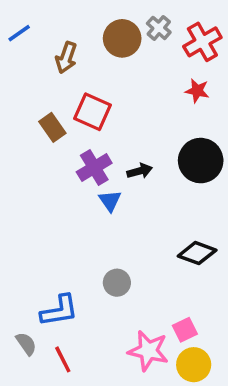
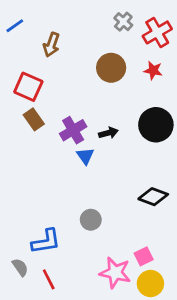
brown circle: (122, 38) -> (111, 68), moved
red square: (92, 112) -> (28, 87), moved
brown rectangle: (52, 127) -> (34, 119), moved

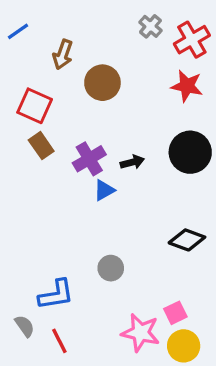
brown circle: (111, 68) -> (102, 83), moved
red star: (153, 70) -> (187, 86), size x1.4
blue triangle: (85, 156) -> (104, 190), turned 36

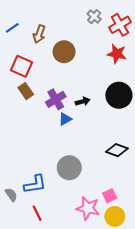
blue line: (18, 31) -> (12, 28), moved
gray circle: (111, 268) -> (69, 168), size x1.5
gray semicircle: (25, 326) -> (11, 195), moved

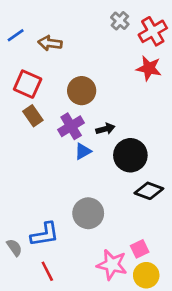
brown arrow: (39, 34) -> (50, 43), turned 78
brown circle: (64, 52) -> (82, 91), moved
black circle: (119, 95) -> (130, 155), moved

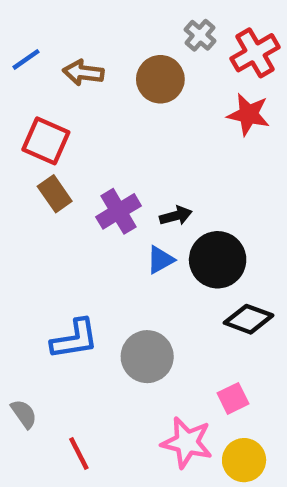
brown circle: (82, 91) -> (160, 79), moved
blue triangle: (83, 151) -> (160, 260), moved
blue L-shape: (45, 234) -> (75, 339), moved
pink square: (140, 249) -> (233, 398), moved

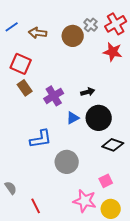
gray cross: (200, 35) -> (91, 25), moved
black arrow: (176, 216) -> (88, 92), moved
blue L-shape: (75, 339) -> (41, 139), moved

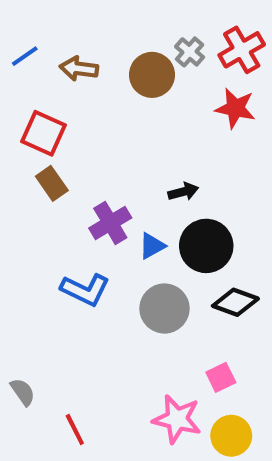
purple cross: (54, 96) -> (110, 223), moved
blue L-shape: (41, 139) -> (85, 290), turned 35
gray circle: (67, 162) -> (164, 308), moved

